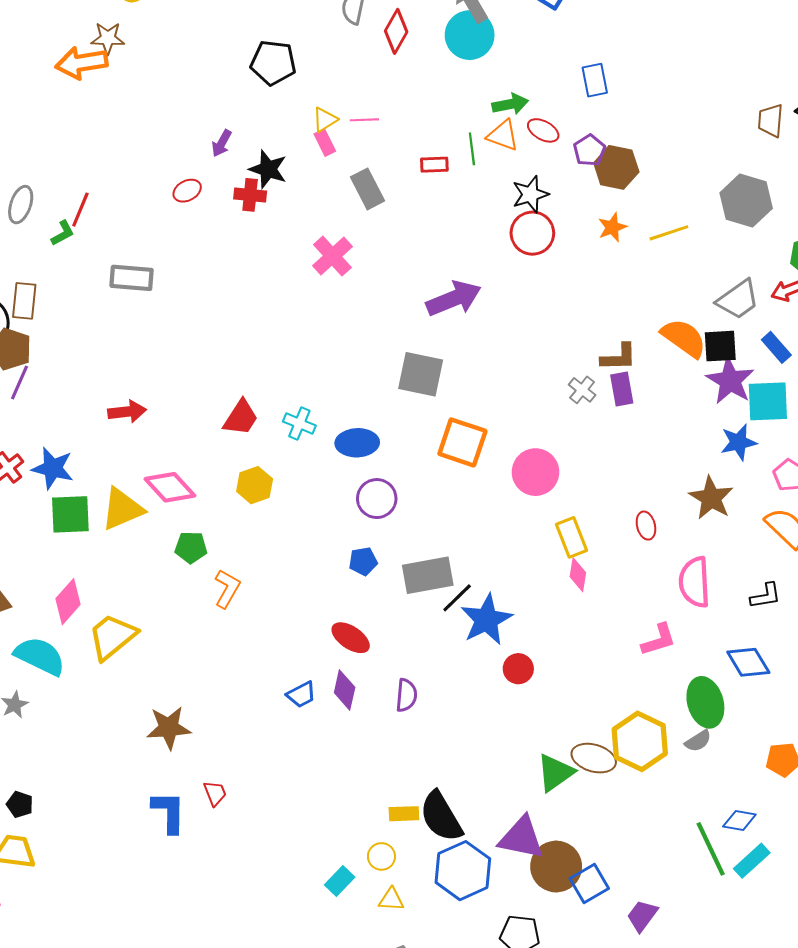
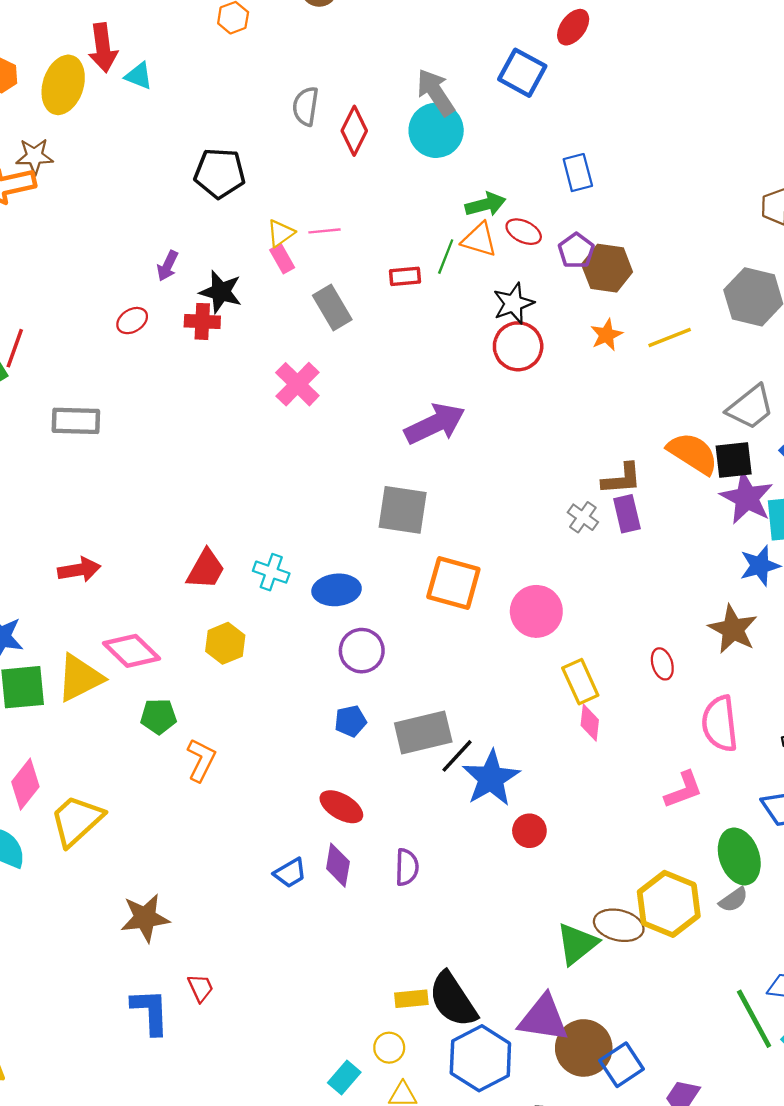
green line: (472, 149) -> (446, 257), turned 32

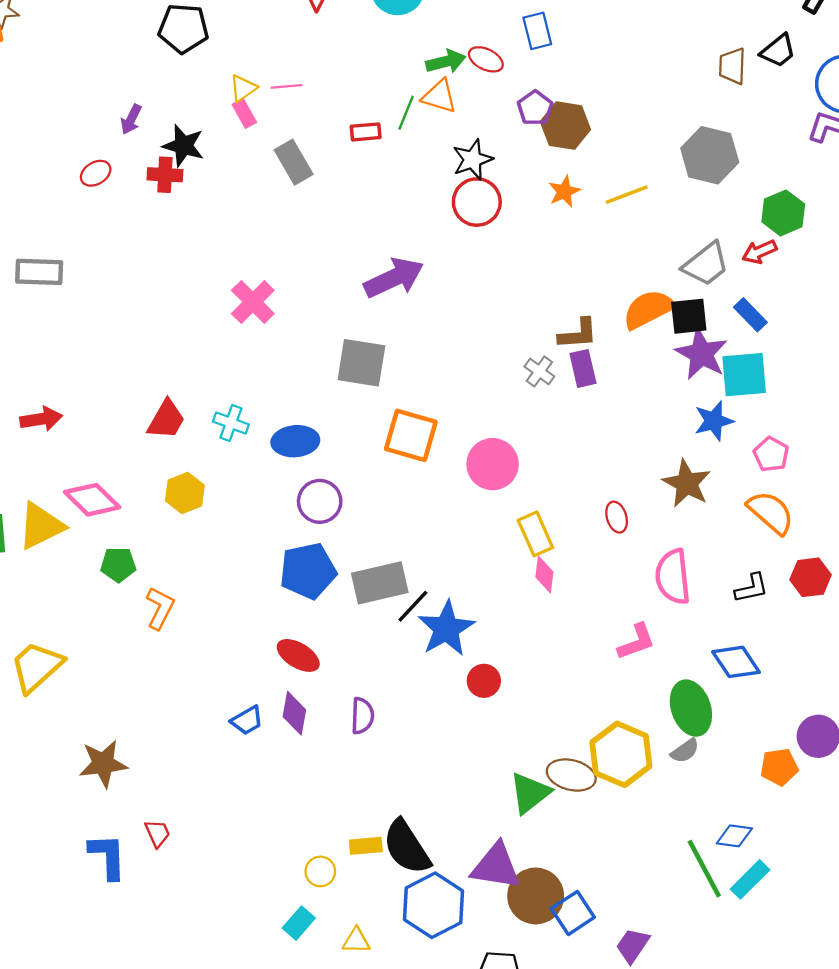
red ellipse: (524, 232) -> (486, 59), moved
pink cross: (297, 384) -> (253, 302), moved
orange semicircle: (693, 453) -> (648, 309), turned -60
blue pentagon: (350, 721) -> (308, 571), size x1.8
yellow circle: (389, 1048) -> (320, 871), moved

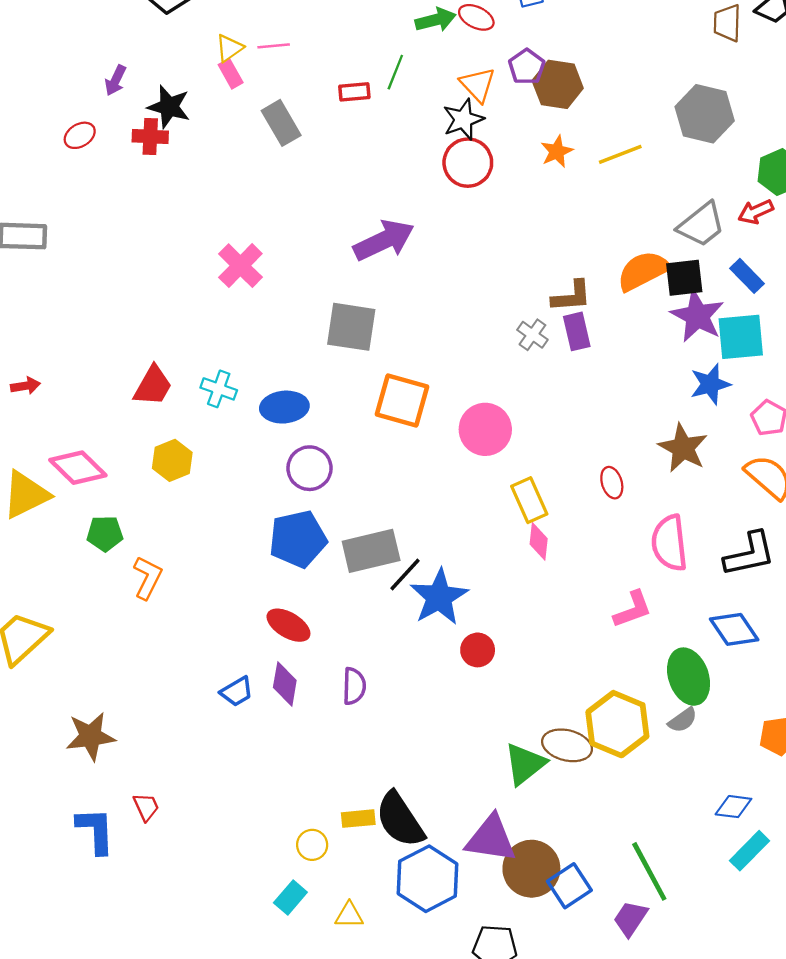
orange triangle: (439, 96) -> (478, 85), moved, turned 30
red arrow: (41, 419) -> (26, 386), size x0.7
black L-shape: (752, 588) -> (750, 554), size x1.5
green line: (704, 869) -> (649, 871), moved

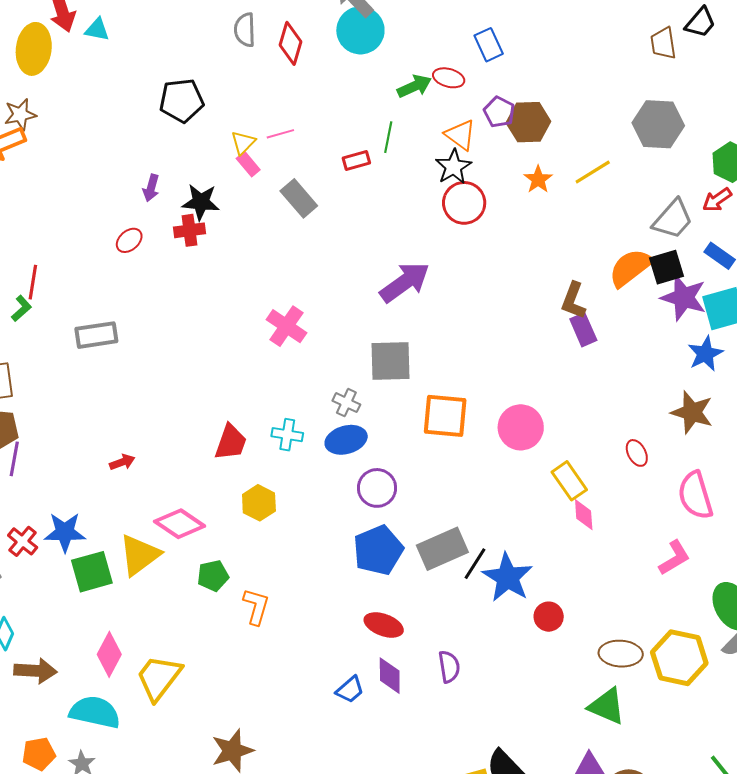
brown L-shape: (572, 296) -> (573, 301), turned 126
gray cross: (532, 335) -> (346, 403), moved
brown ellipse: (567, 745) -> (621, 654), moved
green triangle: (525, 764) -> (607, 706), turned -48

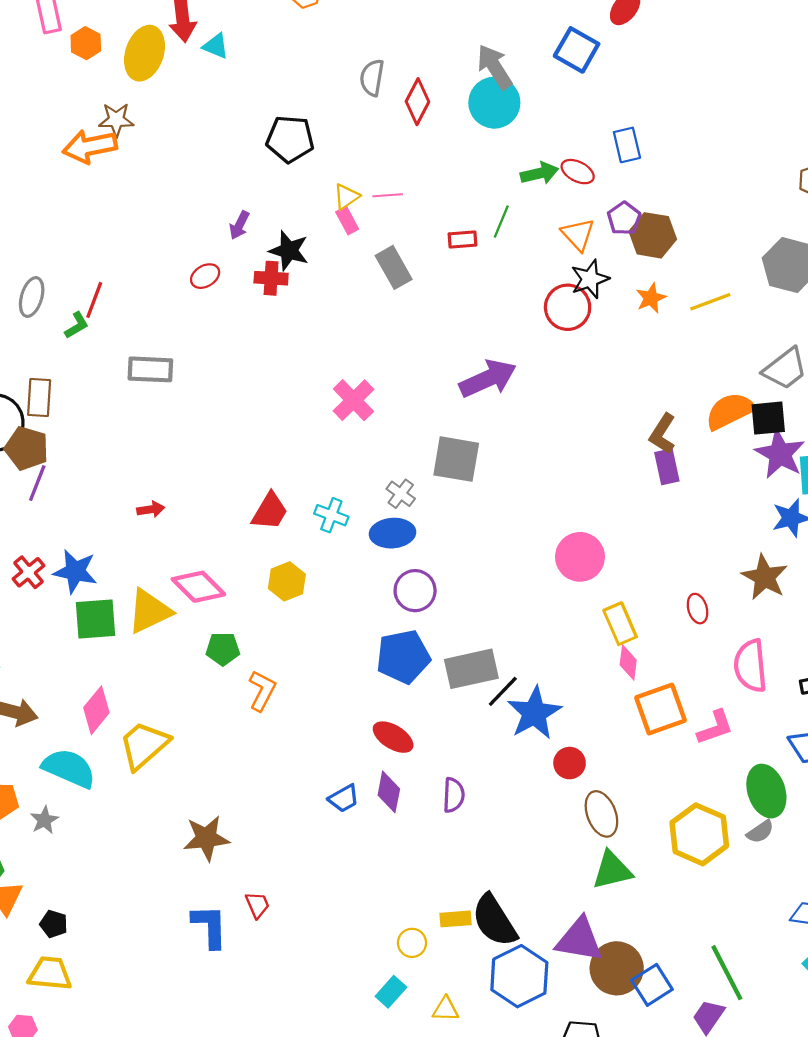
black star: (453, 167) -> (590, 279), moved
orange square: (445, 416) -> (661, 709), moved, turned -36
brown ellipse: (621, 654) -> (601, 814), moved, turned 54
green triangle: (607, 706) -> (612, 870), turned -48

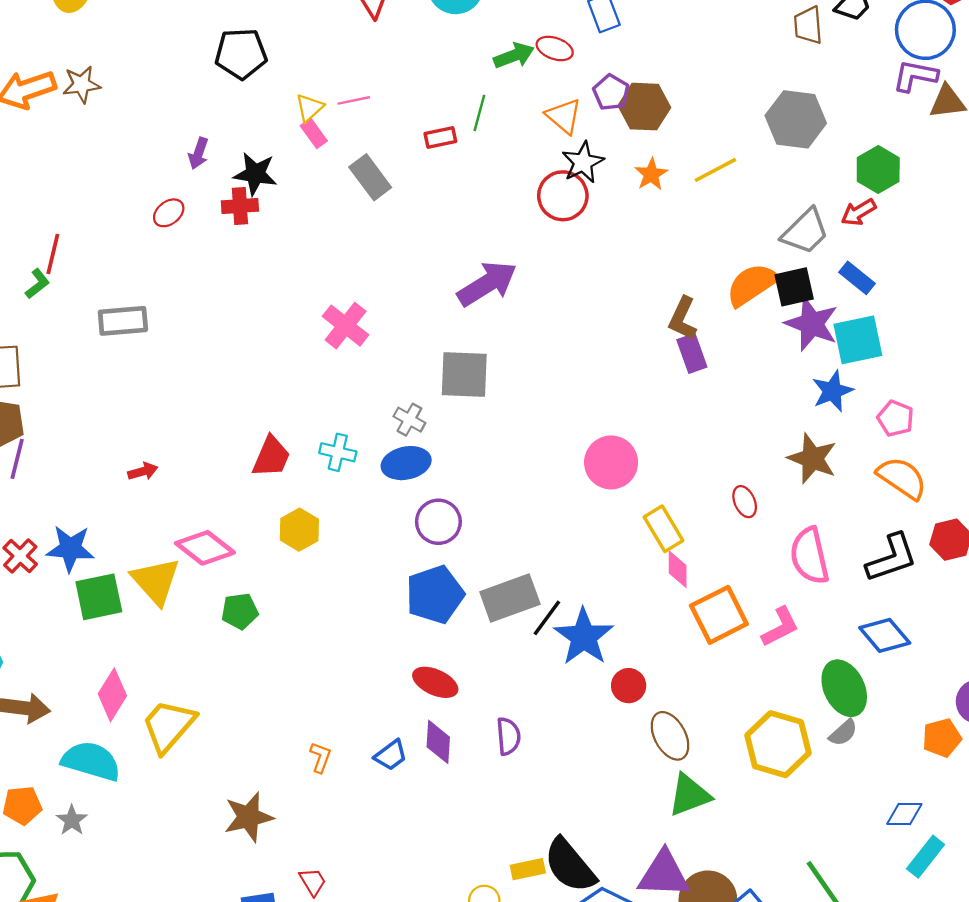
brown star: (116, 120) -> (82, 84), moved
yellow triangle: (149, 611) -> (156, 581), turned -39
orange L-shape: (262, 691) -> (320, 757), moved, size x0.7

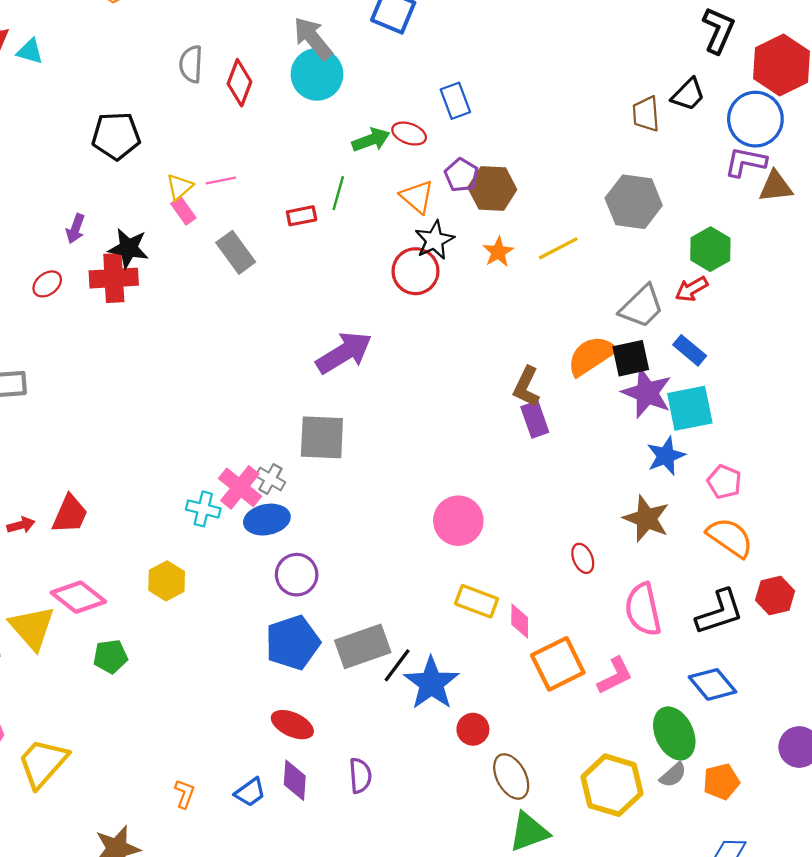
red cross: (240, 206) -> (114, 278), size x1.4
pink cross: (346, 326) -> (240, 487), moved
red trapezoid: (271, 457) -> (70, 514), moved
yellow rectangle: (663, 529) -> (477, 601), moved, turned -39
orange pentagon: (942, 738) -> (721, 782), moved

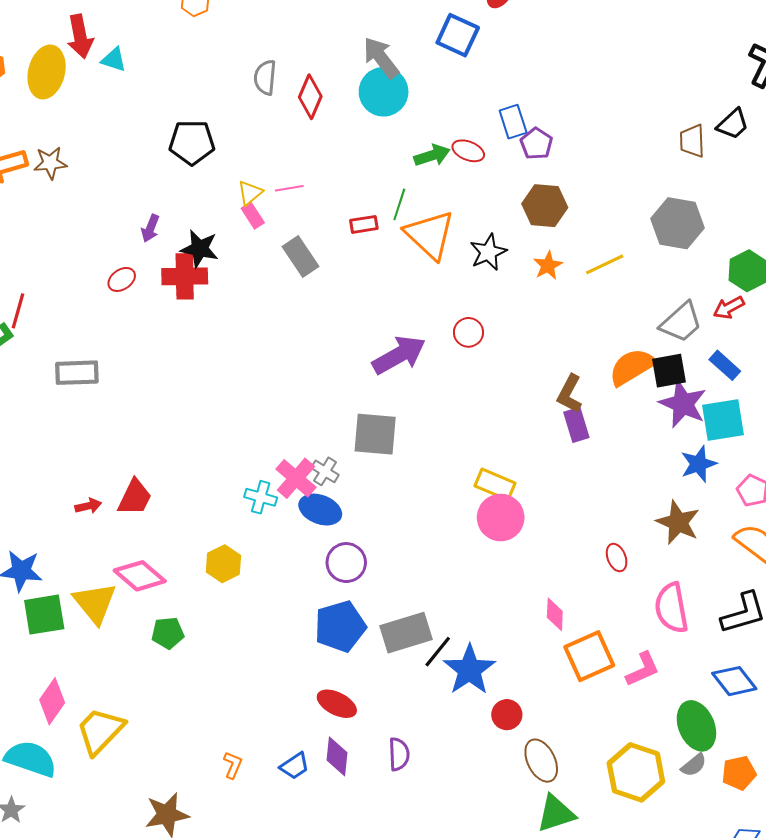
purple pentagon: (461, 175) -> (536, 144), moved
orange triangle: (417, 197) -> (430, 235), moved, size x1.6
red circle: (415, 271) -> (468, 332), moved, size x0.7
blue ellipse: (267, 520) -> (320, 510), turned 30
yellow rectangle: (477, 601) -> (495, 484), moved

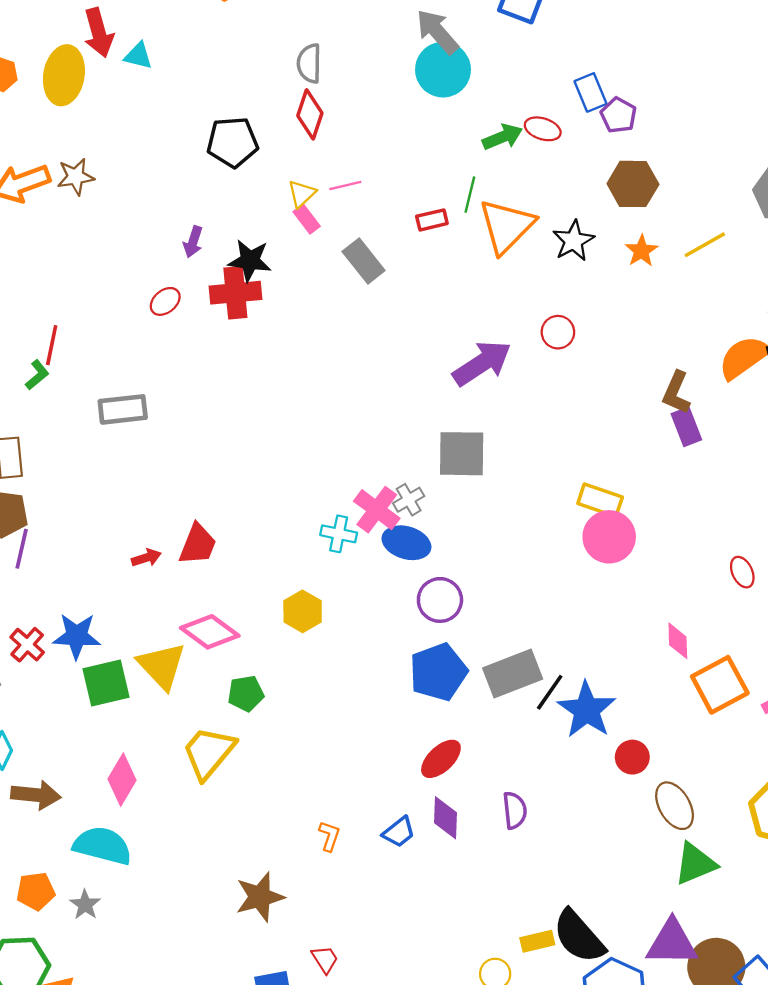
red diamond: (310, 97) -> (310, 114), moved
orange triangle: (430, 235) -> (507, 226), turned 36
gray cross: (325, 471) -> (409, 500), turned 32
red ellipse: (337, 704) -> (441, 759), turned -66
yellow trapezoid: (100, 731) -> (209, 753), moved

